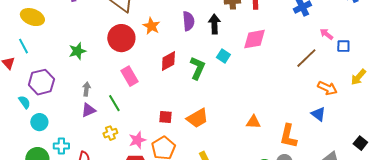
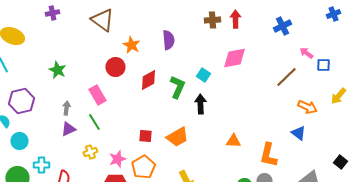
black arrow: (214, 24) -> (200, 104), moved
red circle: (121, 38) -> (115, 67), moved, size x0.7
green star: (77, 51) -> (57, 70), turned -30
pink rectangle: (129, 76) -> (97, 95), moved

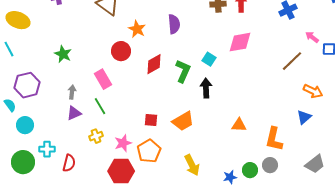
blue triangle: (298, 133) -> (304, 117), turned 42

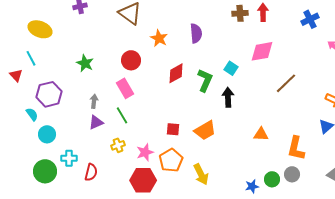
red circle: (121, 51) -> (131, 60), moved
brown line: (292, 61) -> (286, 83), moved
yellow arrow: (192, 165) -> (201, 174), moved

